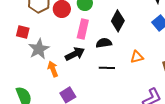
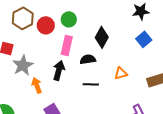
black arrow: (75, 54) -> (59, 70), turned -48

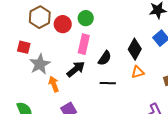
black diamond: (102, 37) -> (135, 49), moved
black semicircle: (88, 59) -> (105, 58), turned 133
black arrow: (59, 70) -> (76, 69), turned 36

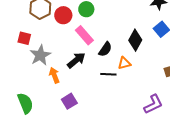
pink rectangle: (84, 44) -> (84, 35), turned -54
orange triangle: (138, 72) -> (124, 63), moved

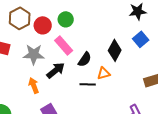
gray star: (40, 55) -> (34, 54), moved, turned 30

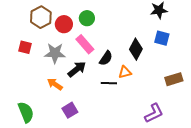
blue square: (141, 39) -> (162, 38), turned -35
orange arrow: (34, 85) -> (55, 84), turned -35

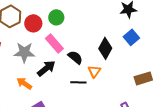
blue square: (162, 38) -> (131, 37), turned 35
black semicircle: (106, 58) -> (75, 57), turned -84
orange triangle: (125, 72) -> (94, 71), turned -40

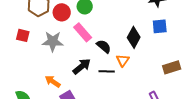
blue square: (131, 37) -> (160, 26), turned 35
black arrow: (46, 68) -> (82, 66), moved
orange arrow: (24, 83) -> (53, 81), moved

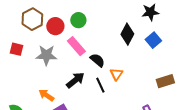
blue square: (160, 26) -> (153, 40), turned -35
black diamond: (134, 37) -> (127, 34), moved
black line: (107, 71) -> (100, 85), turned 63

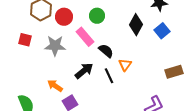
green circle: (78, 20) -> (97, 16), moved

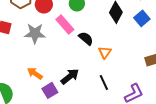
black arrow: (84, 71) -> (70, 76), moved
black line: (109, 76) -> (104, 82), moved

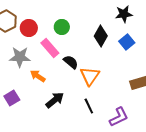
orange triangle: (105, 52) -> (90, 76), size x1.5
orange arrow: (35, 73) -> (38, 76), moved
purple square: (50, 90) -> (12, 98), moved

